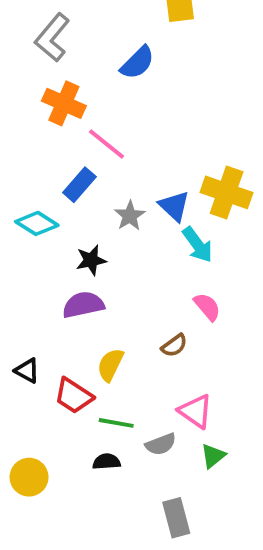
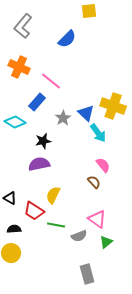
orange cross: (64, 103) -> (19, 67), moved
brown semicircle: (174, 345) -> (94, 182), moved, turned -96
black semicircle: (106, 462) -> (14, 229), moved

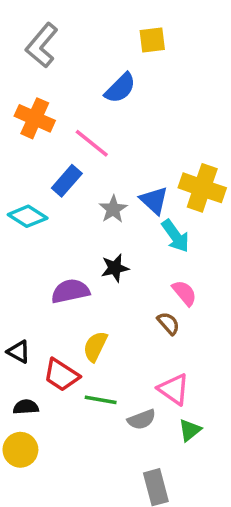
yellow square: (89, 11) -> (152, 40), moved
blue semicircle: (67, 39) -> (120, 88), moved
black star: (43, 141) -> (115, 268), moved

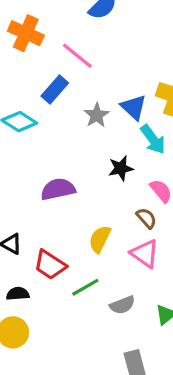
black star: (115, 268) -> (121, 168), moved
yellow semicircle: (95, 346) -> (100, 239), moved
pink triangle: (174, 389) -> (145, 254), moved
green line: (101, 400) -> (85, 287), turned -40

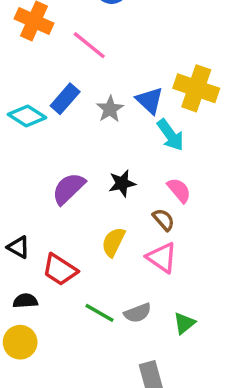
blue rectangle: (55, 89) -> (65, 99), moved
black star: (121, 168) -> (122, 183), moved
purple semicircle: (58, 189) -> (68, 189), turned -32
green line: (85, 287) -> (100, 313), moved, turned 60

